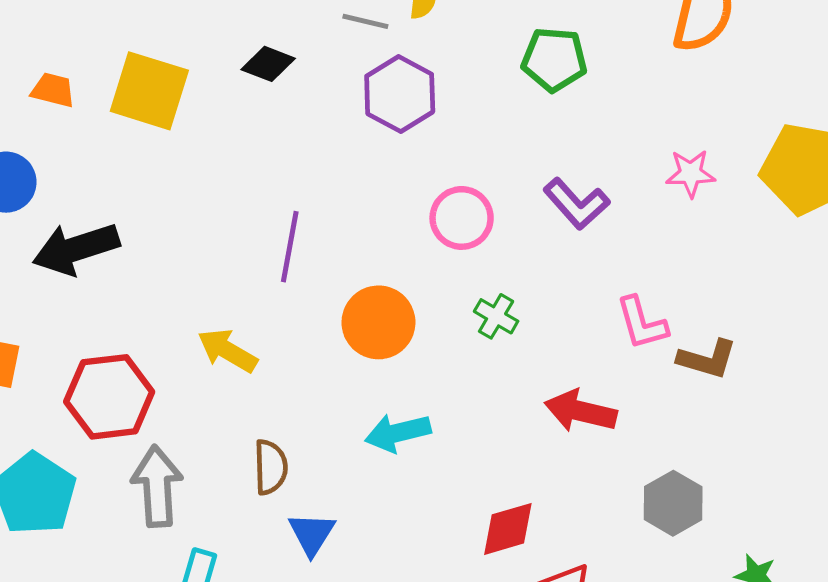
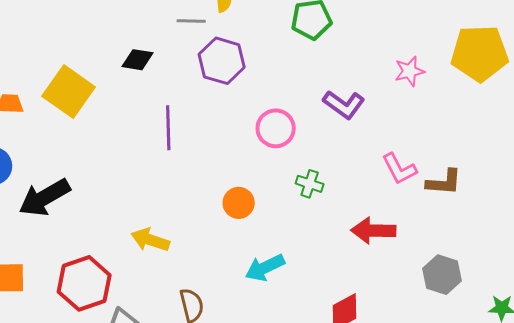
yellow square: (149, 91) -> (69, 92), turned 30
purple line: (290, 247) -> (168, 128), moved
orange circle: (378, 322) -> (239, 203), size x0.7

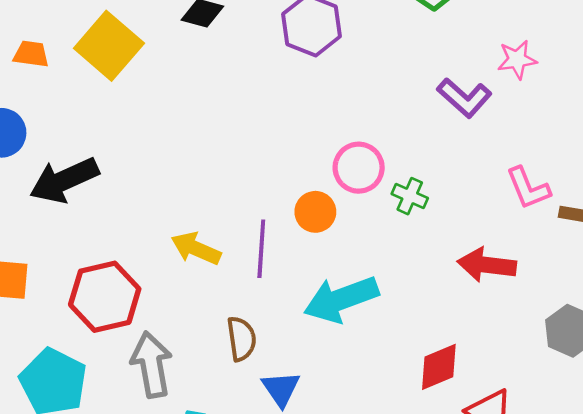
pink star: (409, 71) -> (517, 60), moved
purple line: (168, 128) -> (261, 249), moved
pink circle: (276, 128) -> (359, 168), moved
cyan arrow: (265, 268) -> (341, 299), size x1.4

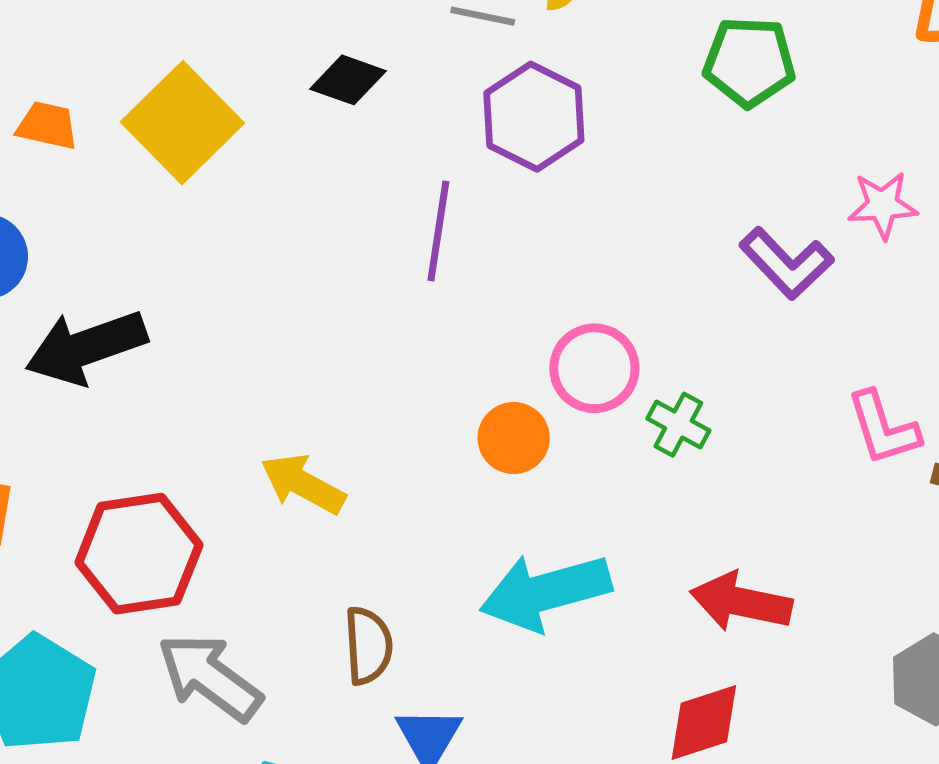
purple line: (261, 249) -> (438, 231), moved
red arrow: (487, 265) -> (741, 602), moved
gray arrow: (152, 365) -> (210, 677), turned -48

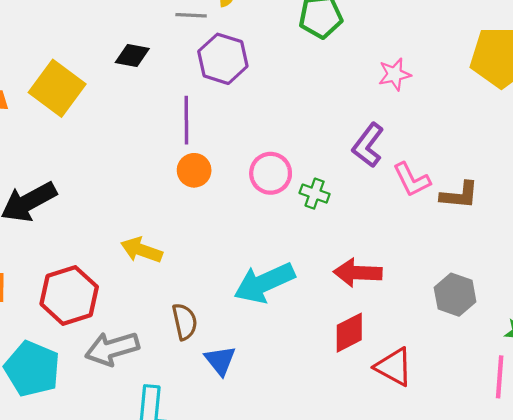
purple L-shape: (786, 263) -> (368, 145), moved, turned 90
orange circle: (514, 438) -> (194, 170), moved
gray arrow: (210, 677) -> (112, 349), turned -44

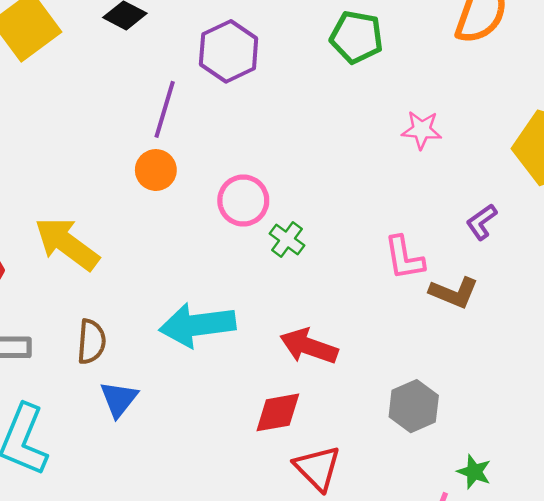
purple L-shape: (368, 145) -> (482, 222), moved, size x0.7
yellow arrow: (142, 250) -> (67, 244), size x1.4

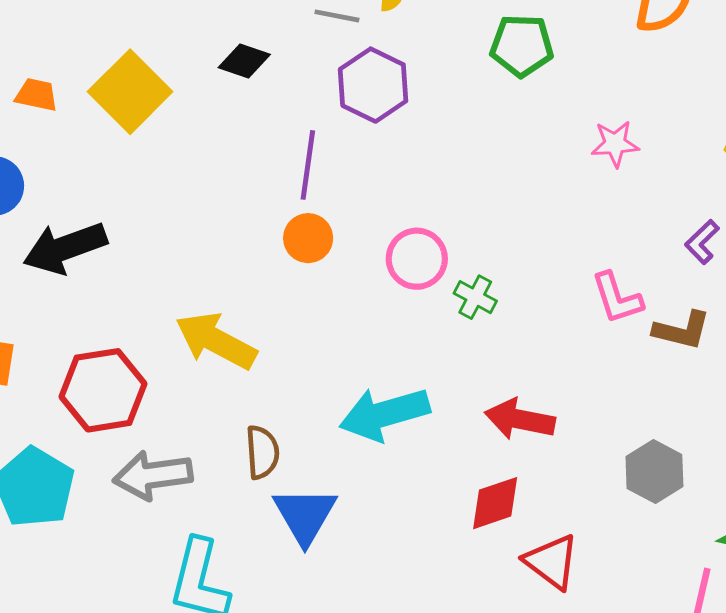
blue triangle: (119, 399) -> (305, 515), size x1.4

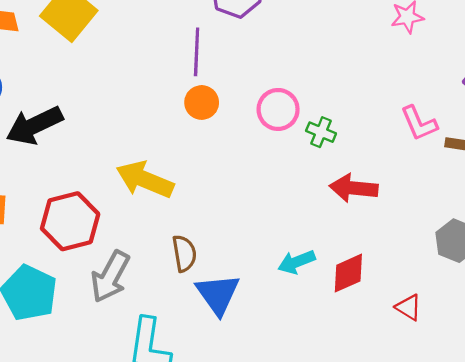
cyan arrow: (384, 414) -> (297, 262), moved, size x0.6
red arrow: (520, 419) -> (354, 188), moved
gray arrow: (153, 475) -> (110, 277), turned -48
red triangle: (552, 562) -> (409, 307), moved, size x0.7

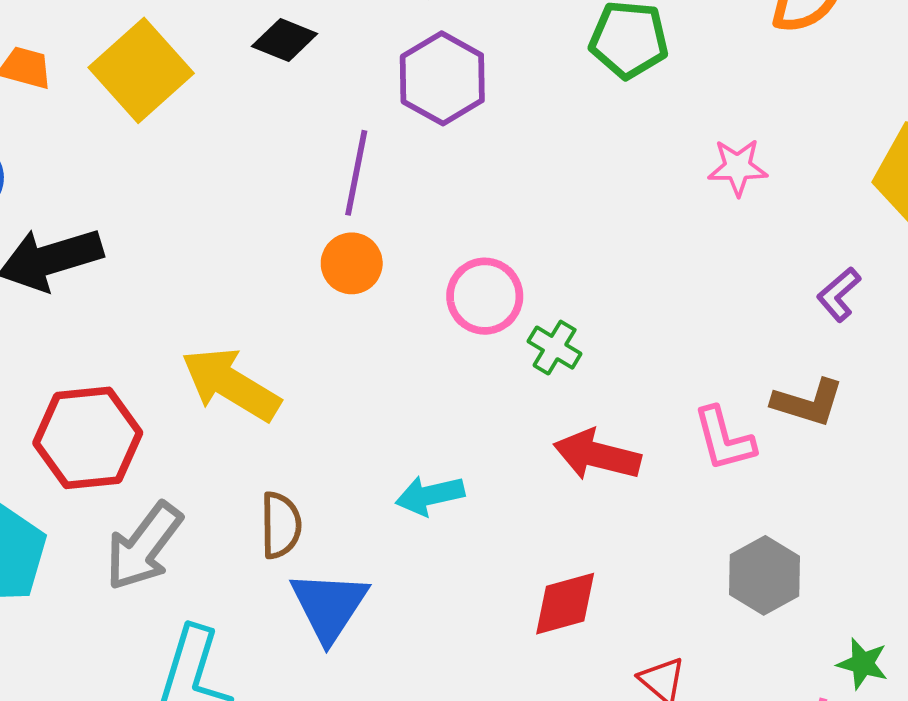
pink L-shape: (419, 123) -> (724, 439), moved
cyan arrow: (297, 262) -> (430, 495), moved

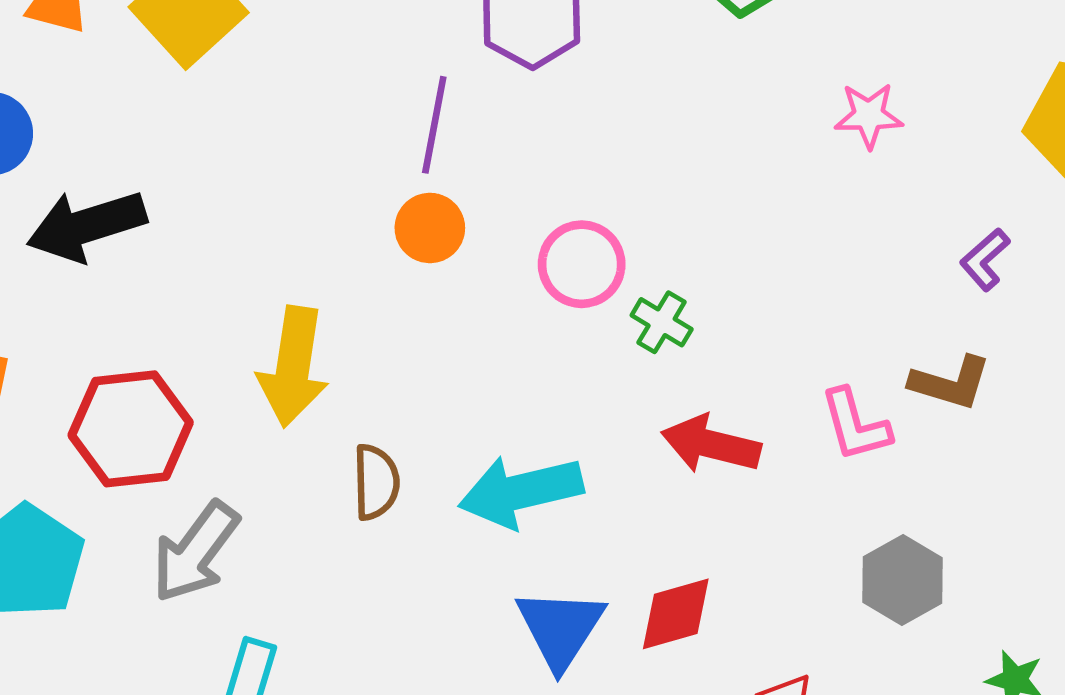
yellow arrow: (231, 384) -> (293, 367), turned -112
cyan arrow: (430, 495) -> (521, 491), size x1.6
brown semicircle: (281, 525) -> (376, 482), moved
blue triangle: (329, 606) -> (560, 628), moved

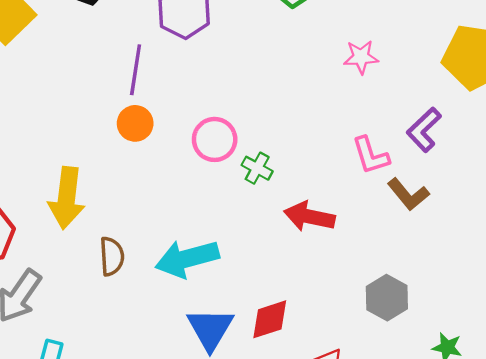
purple L-shape: (985, 259) -> (424, 130), size x1.4
brown L-shape: (950, 383) -> (408, 194), turned 36
pink L-shape: (855, 425) -> (371, 156), moved
red arrow: (711, 444) -> (309, 217), moved

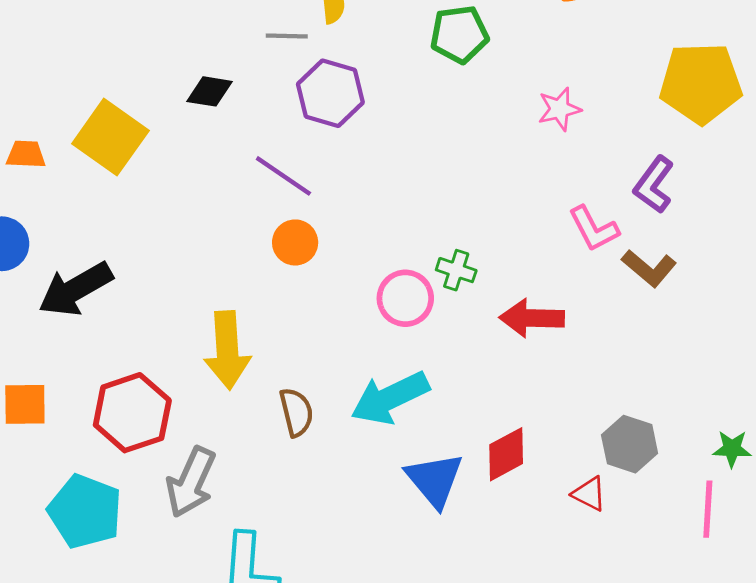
purple line: (136, 70) -> (283, 176), turned -54
pink circle: (215, 139) -> (405, 298), moved
gray hexagon: (387, 298) -> (630, 444), moved

